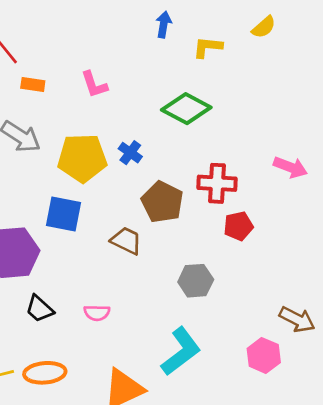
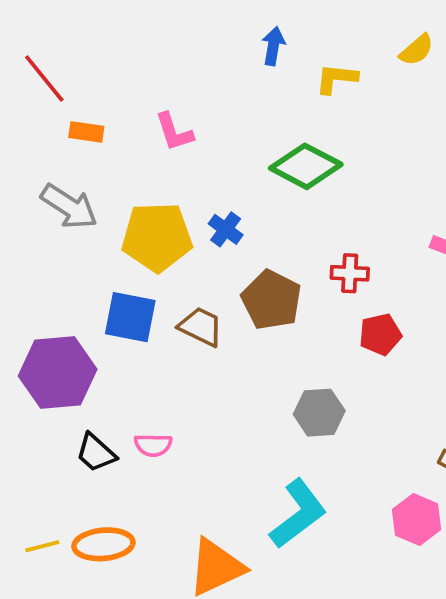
red cross: (217, 183) -> (350, 273), size x0.7
brown trapezoid: (126, 241) -> (201, 327), moved
pink semicircle: (97, 313) -> (153, 445), moved

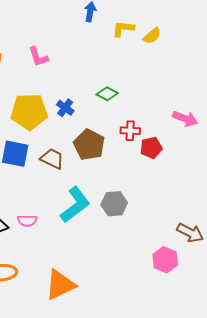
yellow semicircle: (417, 50) -> (152, 36), moved
green diamond: (306, 166) -> (107, 94), moved, size x0.6
red pentagon: (380, 334) -> (151, 148), moved
cyan L-shape: (298, 514) -> (75, 205), moved

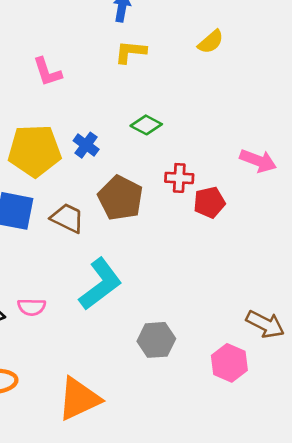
yellow L-shape: (123, 29) -> (130, 52), moved
gray hexagon: (114, 204) -> (156, 340), moved

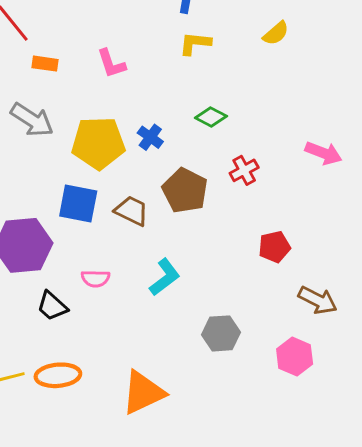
red cross: (179, 178) -> (244, 170), turned -32
red pentagon: (209, 202) -> (274, 247), moved
cyan L-shape: (100, 284) -> (165, 277), size x0.7
pink semicircle: (32, 307) -> (95, 279), moved
brown arrow: (265, 324) -> (318, 300), moved

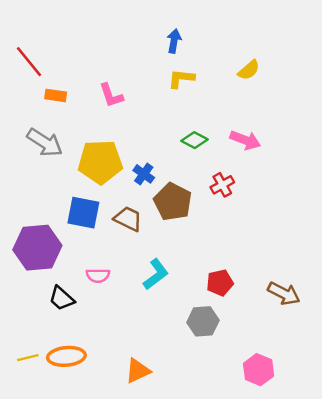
blue cross: (150, 137) -> (144, 174), moved
pink arrow: (323, 153) -> (245, 140), moved
red pentagon: (274, 247) -> (220, 283), moved
pink hexagon: (295, 357) -> (259, 370), moved
orange triangle: (143, 393) -> (138, 371), size x0.7

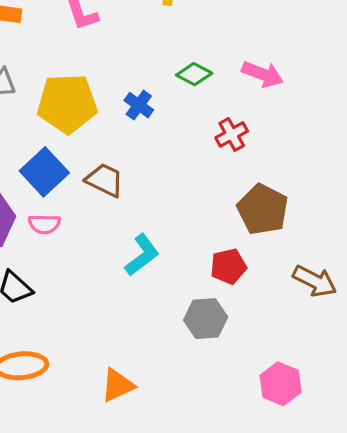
blue cross: (144, 174) -> (139, 105), moved
brown pentagon: (173, 202) -> (263, 209), moved
blue square: (83, 213) -> (44, 172), turned 36
pink semicircle: (98, 275) -> (44, 224), moved

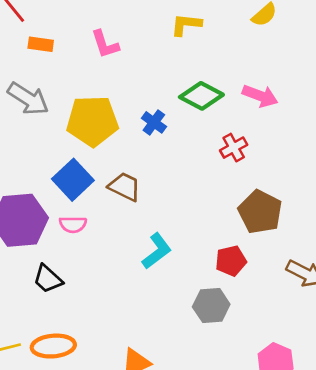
green diamond: (194, 74) -> (201, 96), size x1.4

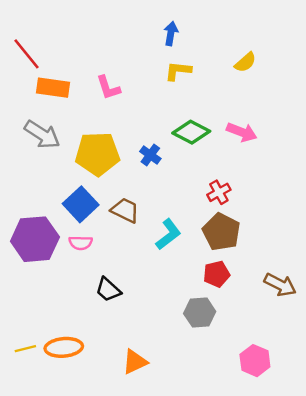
orange rectangle: (41, 44) -> (53, 88), size x1.5
red cross: (234, 148) -> (219, 192), moved
brown pentagon: (260, 212) -> (221, 232), moved
cyan L-shape: (157, 251) -> (168, 234), moved
black trapezoid: (48, 279) -> (108, 290), moved

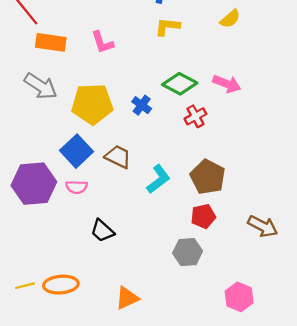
red cross: (219, 192) -> (195, 116), moved

